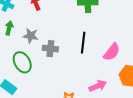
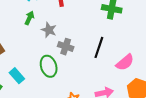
green ellipse: (22, 62) -> (49, 66), moved

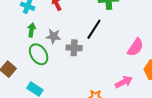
black line: (99, 47) -> (94, 29), moved, turned 30
green ellipse: (49, 66) -> (39, 54), moved

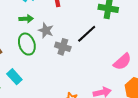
green arrow: (32, 30) -> (26, 19), turned 64

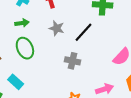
gray star: (46, 30) -> (57, 28), moved
gray cross: (63, 47) -> (72, 61), moved

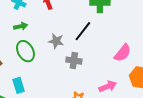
gray star: (57, 28) -> (56, 41), moved
cyan rectangle: (16, 82) -> (19, 85), turned 35

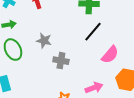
black line: (83, 31) -> (93, 32), moved

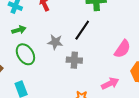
black line: (93, 32) -> (82, 30), moved

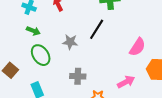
green arrow: (19, 30) -> (33, 31), turned 40
gray cross: (74, 60) -> (78, 76), moved

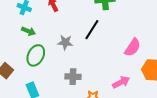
green ellipse: (41, 55) -> (36, 55), turned 60

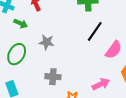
black line: (92, 30) -> (95, 31), moved
green arrow: (28, 31) -> (21, 24), moved

